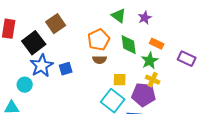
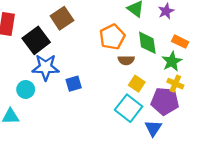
brown semicircle: (100, 60) -> (126, 60), moved
blue star: (42, 66) -> (46, 67), turned 30
blue square: (66, 69) -> (74, 84), moved
yellow square: (120, 80) -> (137, 84), turned 32

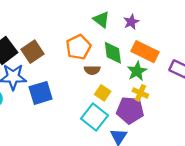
brown square: (62, 18) -> (33, 52), moved
orange rectangle: (180, 42) -> (145, 52), size x1.6
blue square: (74, 84) -> (41, 93), size x1.5

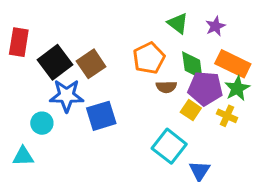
green star: (137, 71) -> (237, 88), moved
yellow square: (103, 93) -> (191, 110), moved
purple pentagon: (130, 110) -> (205, 88), moved

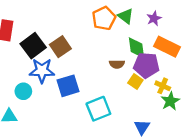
orange pentagon: (149, 58) -> (104, 18), moved
green star: (237, 88) -> (170, 101), moved
cyan square: (169, 146) -> (98, 109), moved, turned 30

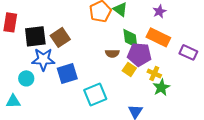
purple star: (154, 18) -> (159, 11), moved
black square: (33, 46) -> (35, 36), turned 30

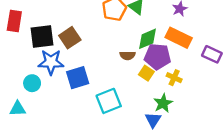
green diamond: (130, 38) -> (148, 39), turned 75
green star: (161, 87) -> (163, 103), moved

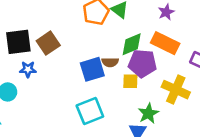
blue star: (51, 62) -> (28, 69), size x0.6
yellow square: (146, 73) -> (130, 81), turned -32
blue square: (78, 78) -> (92, 69), moved
yellow cross: (174, 78) -> (176, 90), moved, size x1.6

